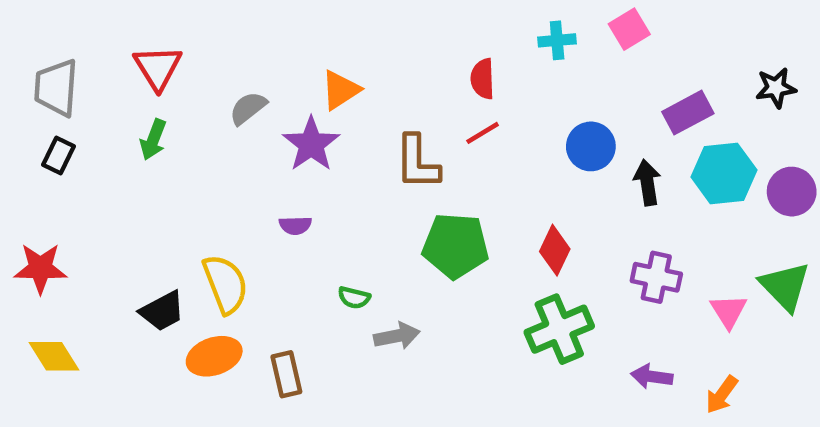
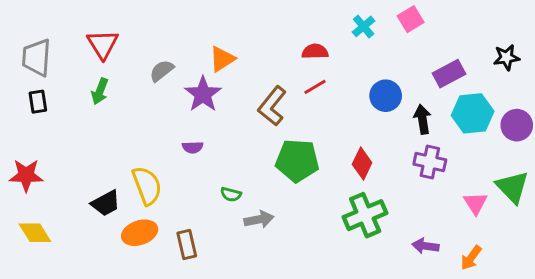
cyan cross: (557, 40) -> (364, 26), turned -35
red semicircle: (483, 79) -> (315, 51), turned 90
black rectangle: (59, 155) -> (38, 102), turned -35
brown L-shape: (417, 162) -> (272, 106), turned 39
purple cross: (656, 277) -> (430, 162), moved

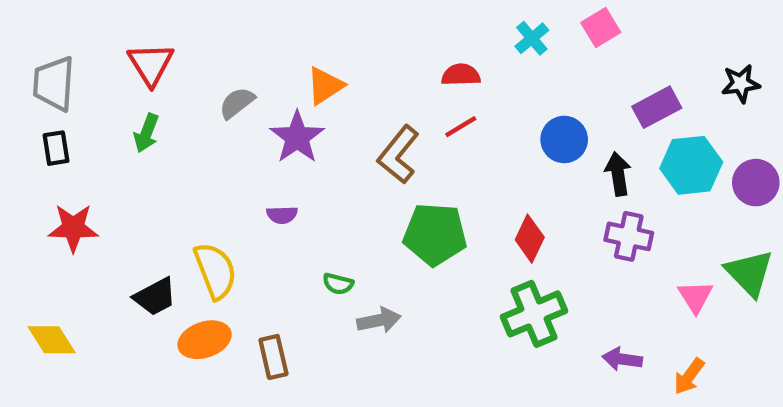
red star: (26, 175) -> (73, 228), moved

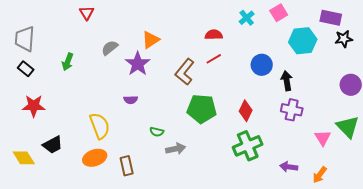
red triangle: (151, 64) -> (87, 13), moved, size x0.7
purple rectangle: (657, 107) -> (331, 18), moved, turned 40
black rectangle: (56, 148) -> (26, 69), turned -42
cyan hexagon: (691, 165) -> (303, 41), moved
black trapezoid: (155, 297) -> (53, 145), moved

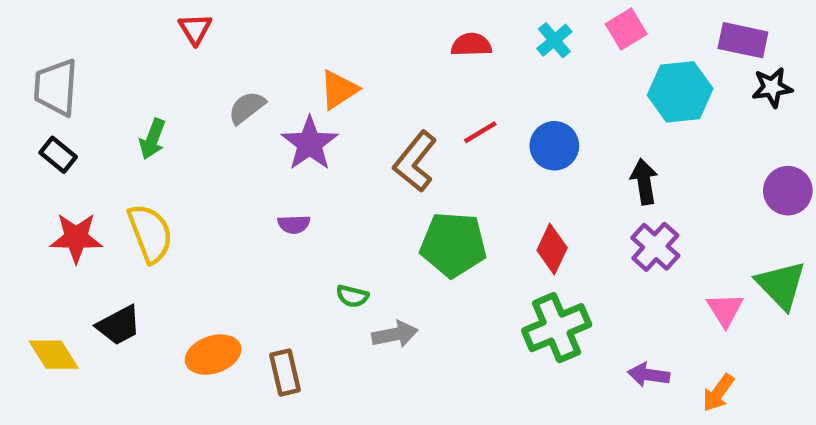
red semicircle: (214, 35) -> (471, 45), moved
blue circle: (262, 65) -> (554, 146), moved
purple cross: (292, 110) -> (655, 247), turned 30
yellow semicircle: (100, 126) -> (150, 233), moved

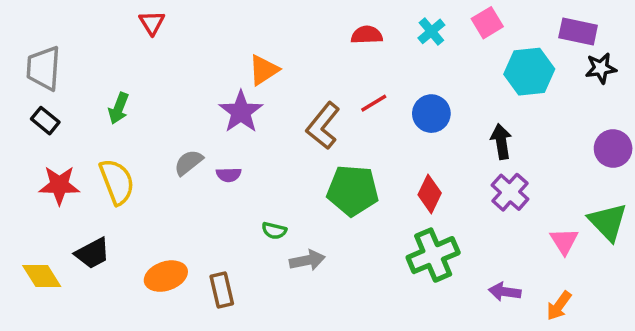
gray semicircle: (247, 108) -> (189, 162), moved

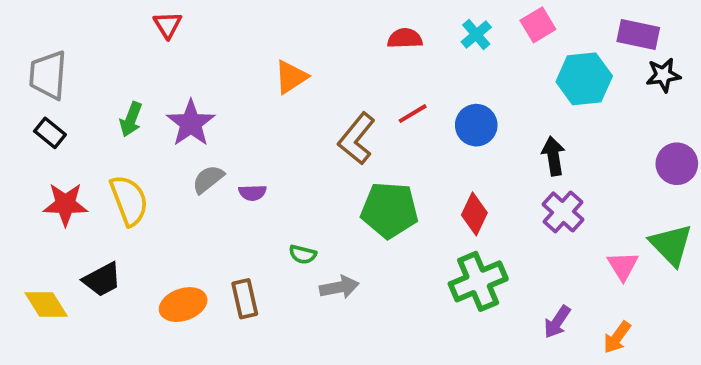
purple star: (241, 112) -> (191, 123), moved
brown rectangle: (222, 290) -> (245, 299), moved
purple arrow: (505, 292) -> (557, 322), turned -64

